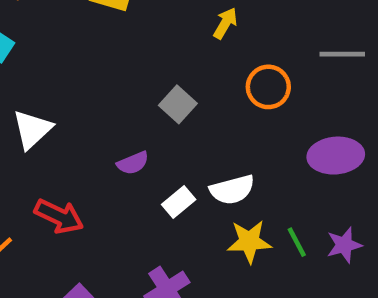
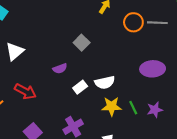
orange circle: (268, 87) -> (133, 22), moved

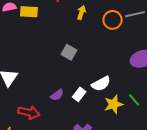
purple semicircle: (60, 69) -> (57, 95), moved

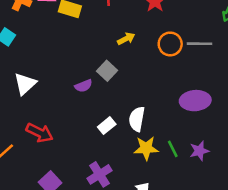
yellow arrow: (81, 13) -> (126, 39), moved, turned 32
white semicircle: (101, 84) -> (137, 119), turned 114
purple semicircle: (57, 95) -> (83, 86), moved

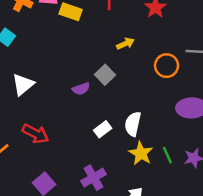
orange circle: (170, 44) -> (167, 66), moved
yellow star: (146, 148) -> (141, 153), turned 30

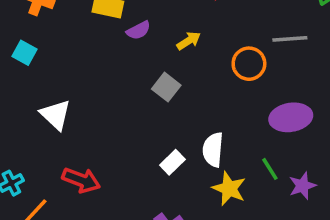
white triangle: (23, 84) -> (55, 115), turned -30
purple semicircle: (81, 89) -> (138, 30), moved
green line: (167, 155) -> (270, 169), moved

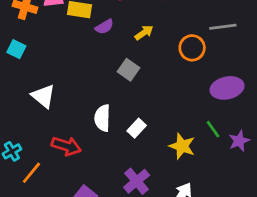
white semicircle: (213, 150) -> (102, 118), moved

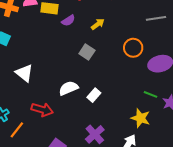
orange circle: (192, 48) -> (133, 48), moved
white semicircle: (102, 118) -> (68, 88), turned 66
green line: (213, 129) -> (151, 94), turned -32
yellow star: (182, 146) -> (141, 118), moved

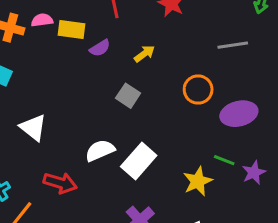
white rectangle: (94, 95) -> (139, 161), size x1.6
yellow star: (141, 118) -> (198, 181), moved, turned 30

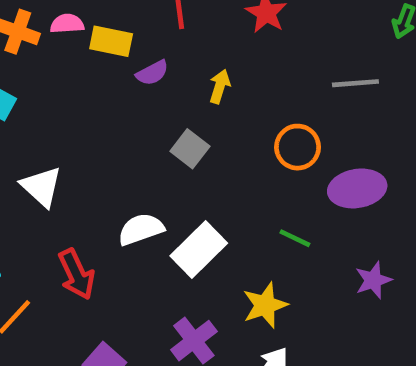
yellow arrow: (144, 54) -> (220, 86), turned -40
green line: (224, 160) -> (295, 238), moved
yellow star: (198, 181) -> (265, 305), moved
red arrow: (60, 183) -> (76, 274), turned 44

